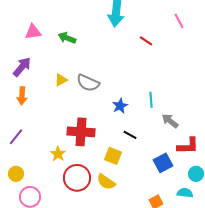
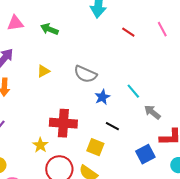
pink line: (179, 21) -> (162, 29), moved
gray semicircle: (88, 83) -> (85, 74), moved
cyan line: (151, 100) -> (133, 91), turned -35

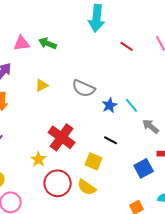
pink triangle: (15, 23) -> (22, 43), moved
blue star: (102, 97) -> (110, 105), moved
red cross: (63, 123) -> (62, 137), turned 32

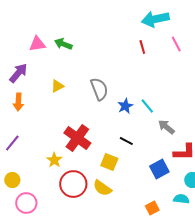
cyan arrow: (97, 18) -> (155, 19), moved, turned 72
red line: (127, 46) -> (142, 47), turned 40
gray semicircle: (84, 88) -> (99, 89), turned -135

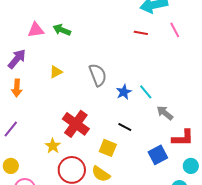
red line: (142, 47) -> (141, 33), turned -64

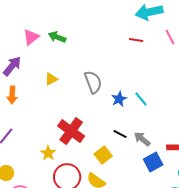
pink triangle: (36, 30) -> (31, 37), turned -30
gray arrow: (165, 113) -> (142, 139), moved
yellow square: (108, 148) -> (103, 155), turned 30

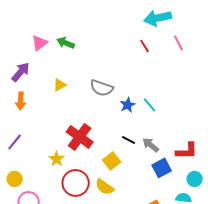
red line: (136, 40) -> (145, 46), turned 48
gray semicircle: (93, 82) -> (102, 88), turned 130

